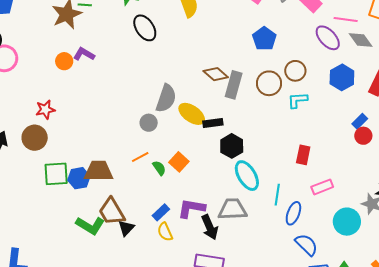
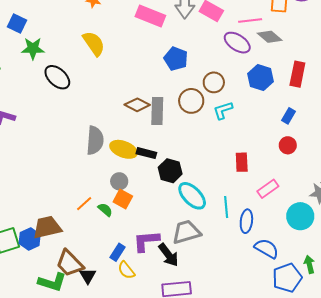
gray circle: (149, 123) -> (119, 181), moved
black rectangle: (213, 123) -> (146, 153), turned 36
red circle: (363, 136) -> (288, 145), moved

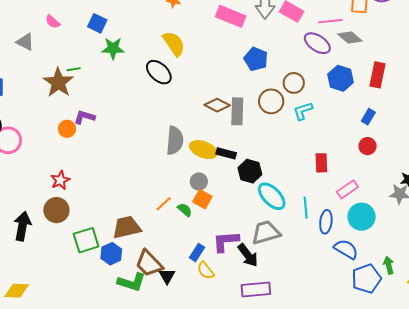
black ellipse: (57, 77) -> (159, 72), moved
cyan circle: (300, 216) -> (362, 217), moved
blue hexagon: (30, 239) -> (111, 254), moved

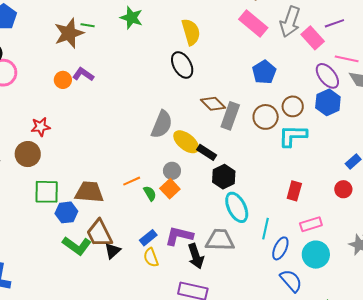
black ellipse: (159, 72) -> (182, 65), moved
blue hexagon: (341, 78) -> (328, 102), moved
cyan L-shape: (303, 111) -> (293, 136), size x1.4

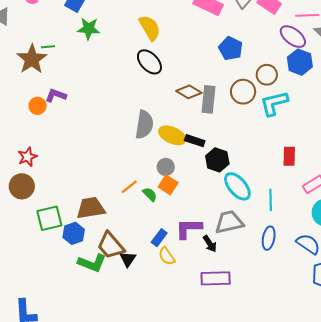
blue ellipse: (280, 248) -> (269, 238), moved
black arrow: (196, 256) -> (210, 244), size x0.7

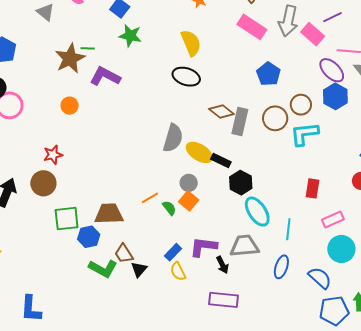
black ellipse: (149, 62) -> (186, 77), turned -36
purple L-shape: (56, 95) -> (105, 76), moved, size x1.4
brown trapezoid: (111, 246) -> (124, 254), size x0.7

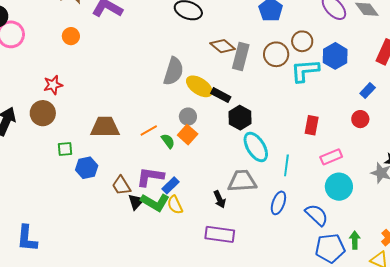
blue hexagon: (335, 96) -> (335, 56), moved
brown trapezoid: (109, 214) -> (105, 127), moved
green square: (67, 219) -> (65, 149), size x0.6
purple L-shape: (203, 247) -> (150, 177), moved
green L-shape: (103, 269) -> (155, 202), moved

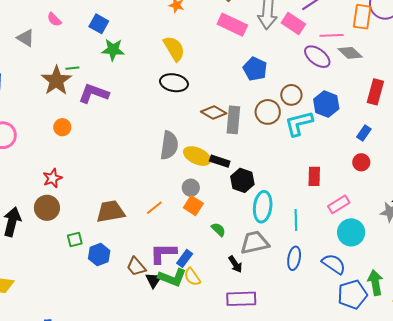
green semicircle: (168, 141) -> (218, 230), moved
cyan ellipse: (256, 147) -> (263, 207), turned 48
green arrow: (355, 240) -> (375, 283), size x1.4

